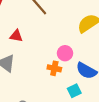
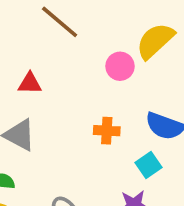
pink circle: (65, 53) -> (120, 66), moved

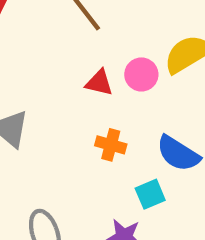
red triangle: (30, 83) -> (99, 83), moved

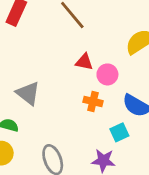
pink circle: (141, 74) -> (107, 74), moved

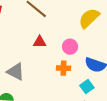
red triangle: (84, 62) -> (40, 42), moved

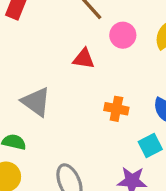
pink circle: (70, 47) -> (123, 35), moved

